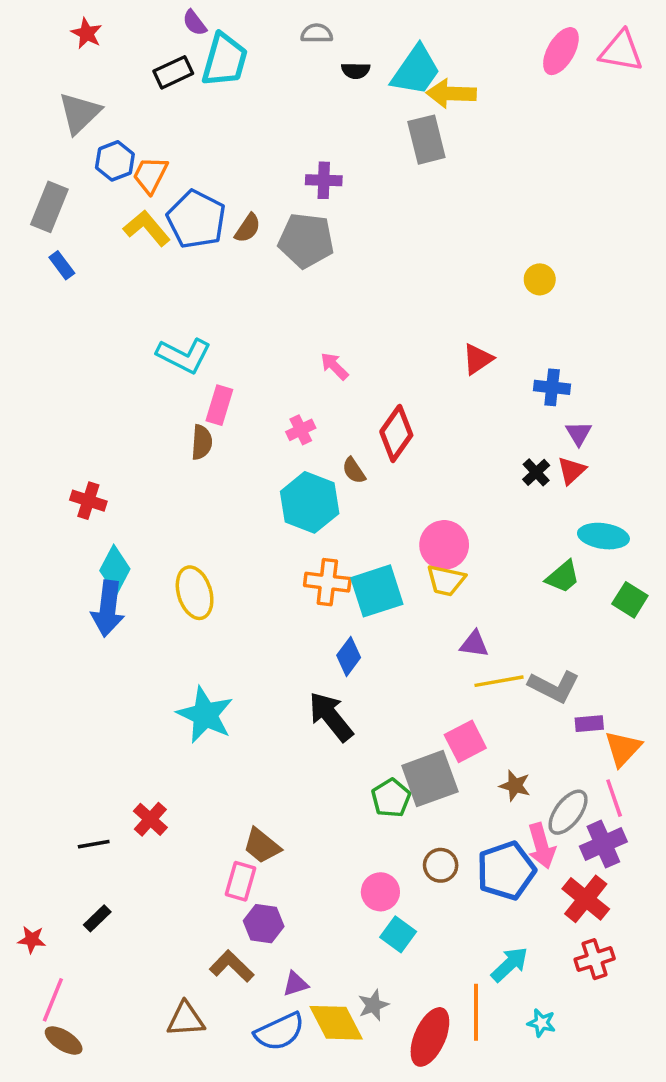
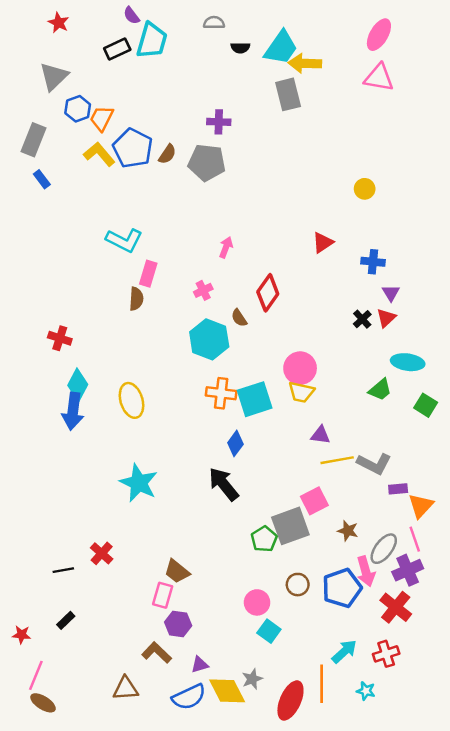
pink triangle: (621, 51) -> (379, 78), moved
pink arrow: (334, 366) -> (226, 247), turned 66
red cross: (595, 959) -> (386, 654), moved

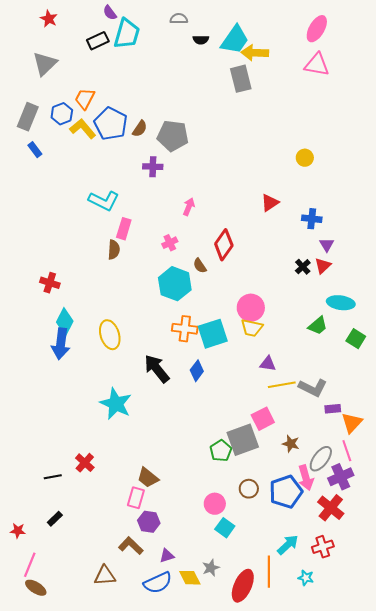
blue hexagon: (78, 109) -> (62, 114), moved
purple cross: (219, 122) -> (153, 167), moved
black arrow: (224, 484) -> (157, 369), moved
yellow diamond: (227, 691) -> (190, 578), size x0.7

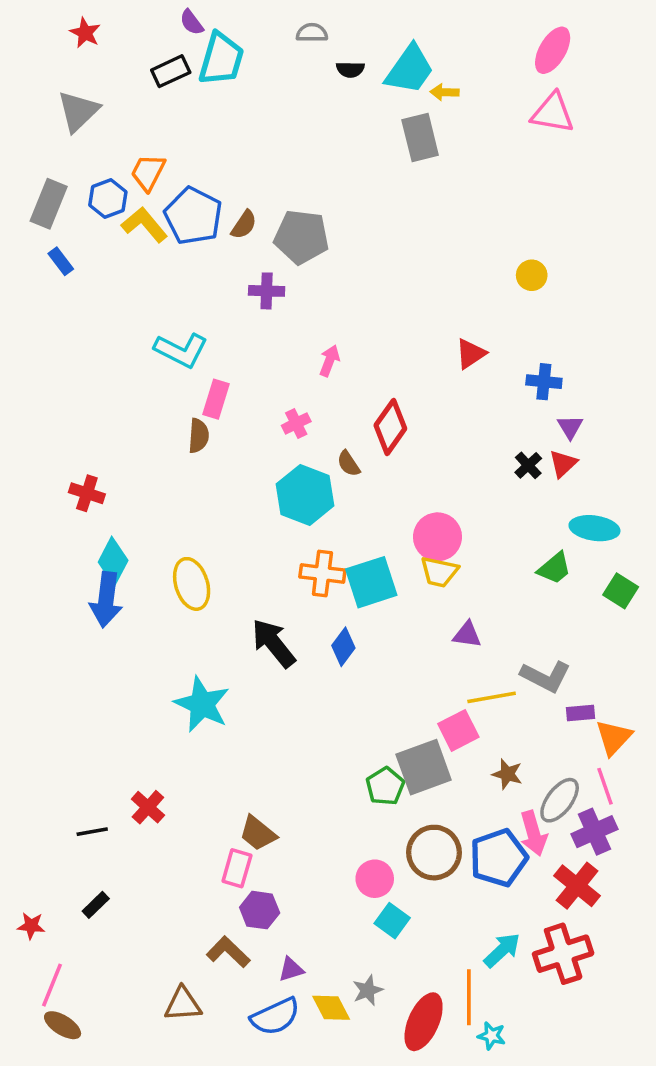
yellow arrow: (255, 53) -> (444, 92), size x0.6
yellow line: (282, 385) -> (492, 697), moved
brown circle: (249, 489) -> (434, 853), size x1.6
red cross: (323, 547) -> (563, 954), size x1.5
cyan star: (306, 578) -> (492, 1036), moved

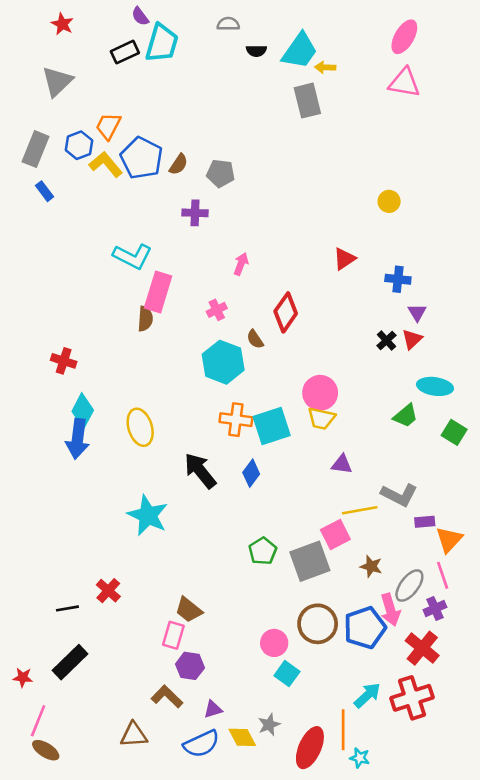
gray pentagon: (301, 237) -> (221, 173), size x0.7
pink rectangle: (216, 399) -> (158, 292), size x1.4
green pentagon: (385, 786) -> (263, 551), moved
purple cross: (594, 832) -> (435, 608), size x0.7
black rectangle: (96, 905) -> (70, 662), size x1.8

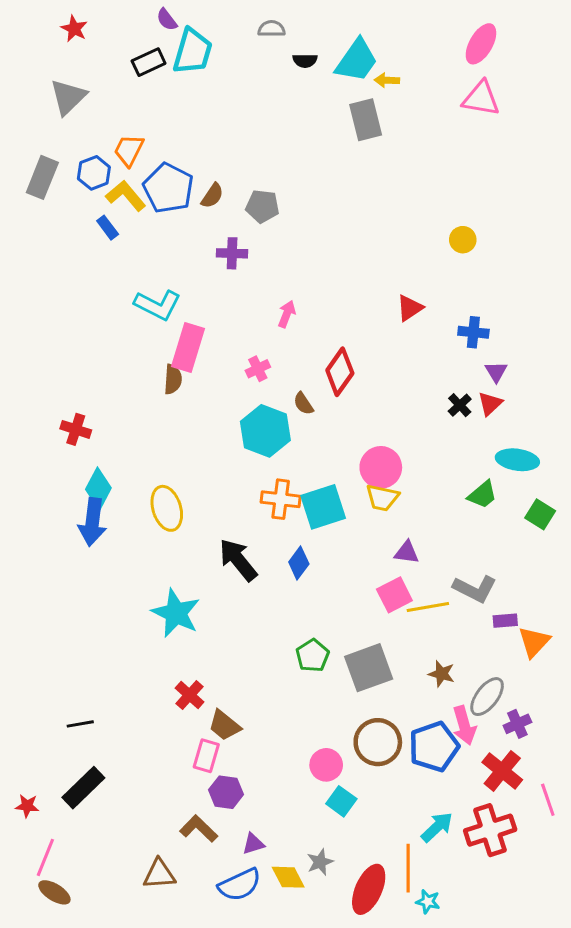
blue rectangle: (44, 191) -> (108, 228), moved
pink square: (335, 534) -> (394, 595), moved
pink line: (443, 575) -> (548, 800), moved
red cross: (108, 591) -> (190, 695), moved

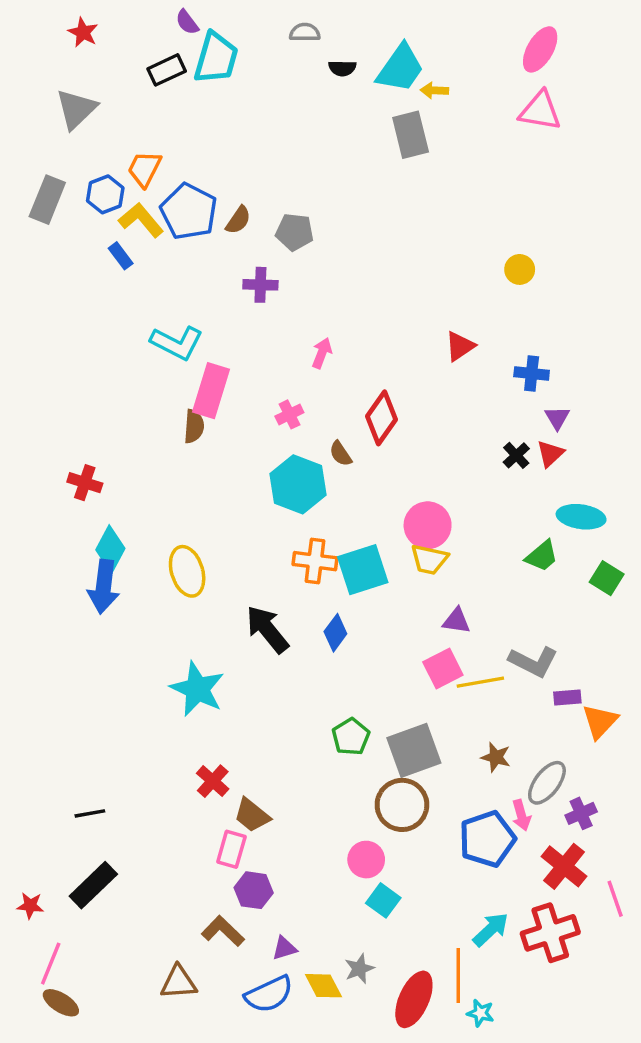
pink arrow: (464, 725) -> (521, 815), size x0.7
brown circle: (378, 742) -> (402, 805), moved

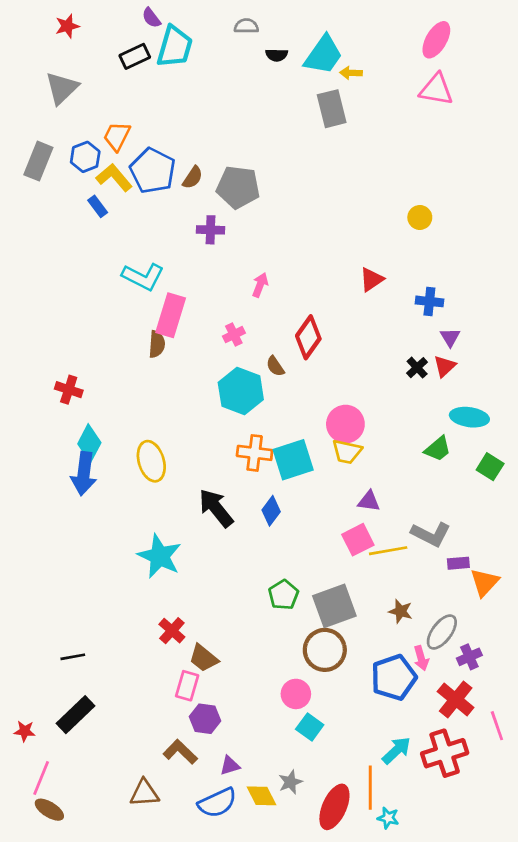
red star: (83, 32) -> (67, 26), turned 30
gray pentagon: (295, 232) -> (238, 187), size x1.4

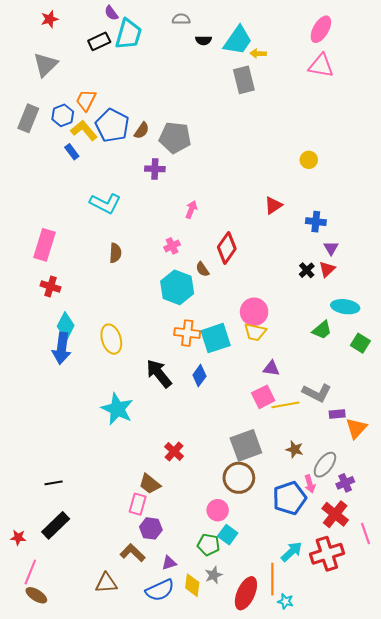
pink rectangle: (171, 315) -> (44, 245), moved
green pentagon: (283, 595) -> (209, 545), moved, turned -30
red cross: (172, 631) -> (174, 451), moved
yellow diamond: (261, 796) -> (192, 585), turned 35

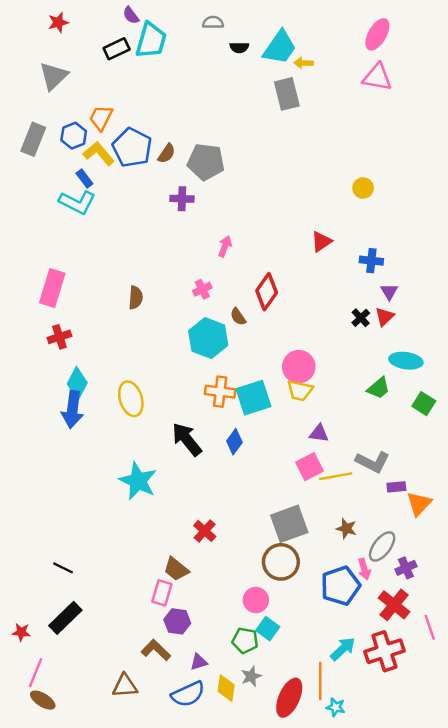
cyan L-shape: (105, 203) -> (77, 202), moved
red cross: (51, 286) -> (59, 337), turned -36
black line: (54, 483) -> (63, 568), turned 36

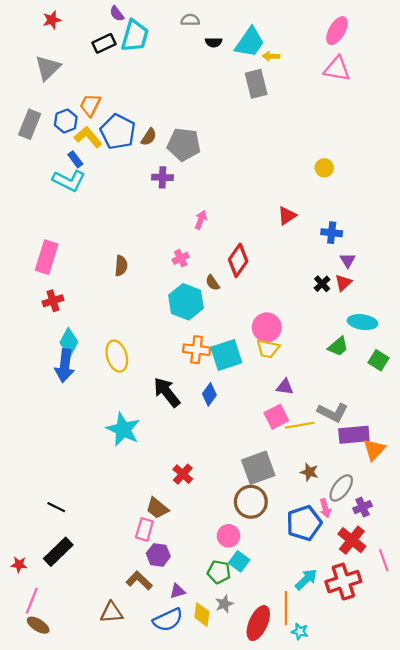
purple rectangle: (396, 487) -> (354, 435), size x1.8

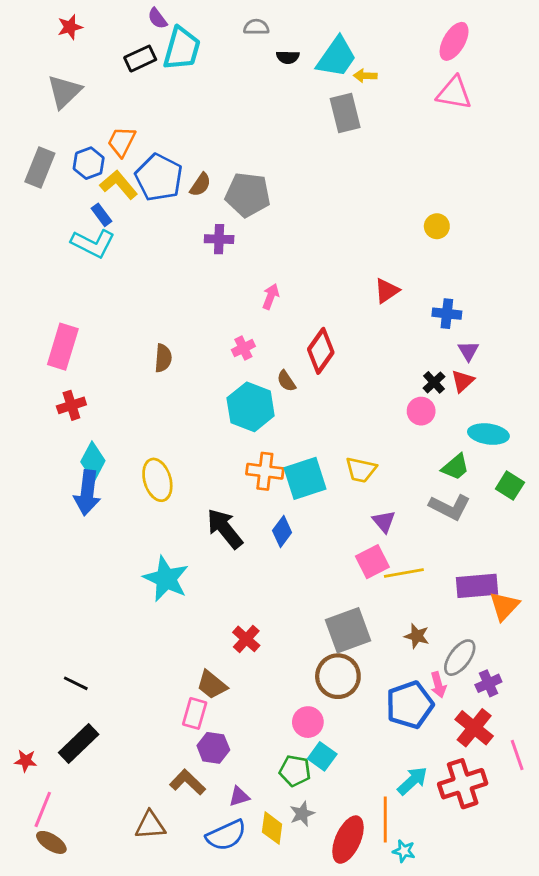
pink circle: (267, 327) -> (421, 411), moved, size x0.7
purple triangle: (285, 387) -> (384, 521), turned 42
gray L-shape: (333, 412) -> (450, 507), moved

